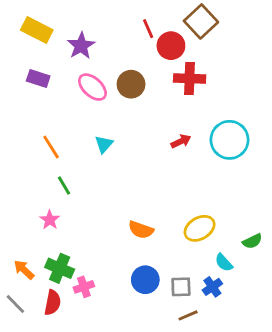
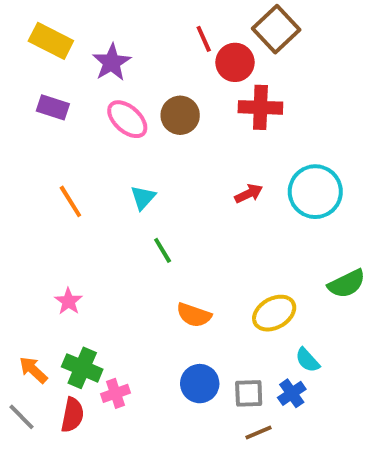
green line: (64, 186) -> (163, 250), moved
green semicircle: (252, 241) -> (347, 284), moved, size x1.4

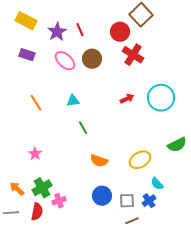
red line: (204, 39) -> (80, 30), moved
red cross: (260, 107) -> (133, 55), turned 30
cyan triangle: (143, 198) -> (73, 101), turned 40
green cross: (82, 368) -> (42, 188), turned 36
gray line: (22, 417) -> (11, 213), turned -49

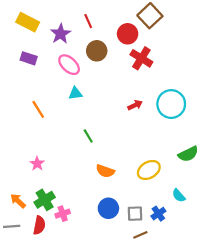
red line: (80, 30) -> (88, 21), moved
brown circle: (92, 59) -> (97, 51), moved
cyan triangle: (73, 101) -> (75, 93), moved
cyan semicircle: (157, 184) -> (179, 196), moved

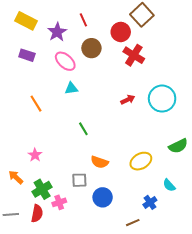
orange arrow: (18, 201) -> (16, 177), moved
gray square: (135, 214) -> (79, 180), moved

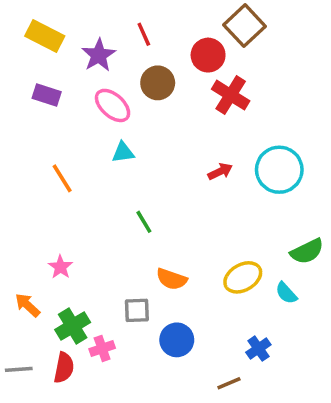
cyan semicircle: (169, 185) -> (286, 293), moved

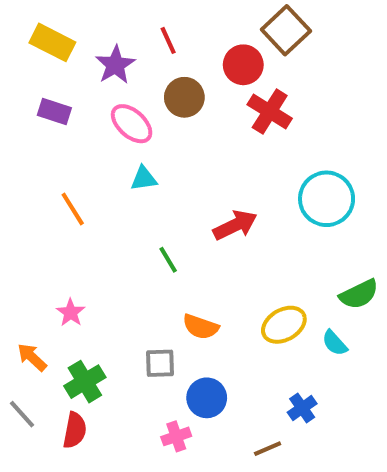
red arrow: (220, 171) -> (235, 225), moved, size x1.5
pink cross: (102, 349) -> (176, 436), moved
gray line: (19, 369) -> (22, 414), moved, turned 52

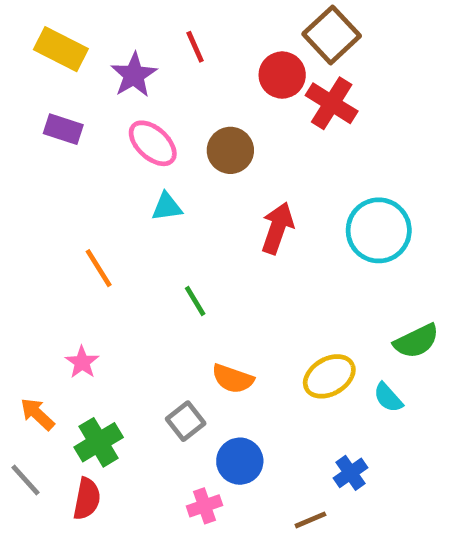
brown circle: (184, 97) -> (230, 150), moved
red cross: (270, 111) -> (332, 103), moved
orange line: (73, 209) -> (99, 268), moved
red arrow: (235, 225) -> (277, 228), moved, turned -45
gray square: (160, 363) -> (186, 421), turned -36

